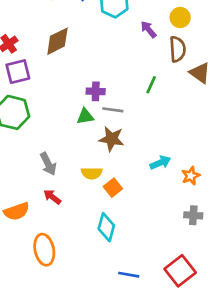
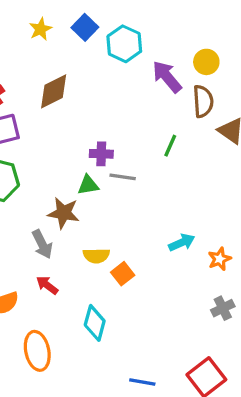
purple arrow: (148, 29) -> (167, 77), size x1.5
brown star: (112, 139) -> (64, 213), moved
gray cross: (193, 215) -> (223, 308), turned -30
cyan diamond: (106, 227) -> (95, 323), moved

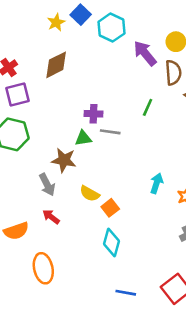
yellow star: (41, 29) -> (56, 22), moved
cyan arrow: (182, 243) -> (157, 183), turned -48
yellow semicircle: (96, 256) -> (90, 194), turned 30
cyan diamond: (95, 323) -> (112, 243), moved

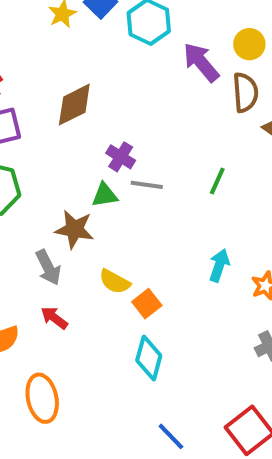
brown diamond: (56, 65) -> (74, 105), moved
green line: (148, 107) -> (217, 181), moved
purple cross: (93, 114) -> (121, 157), turned 30
blue line: (126, 293) -> (171, 436), turned 36

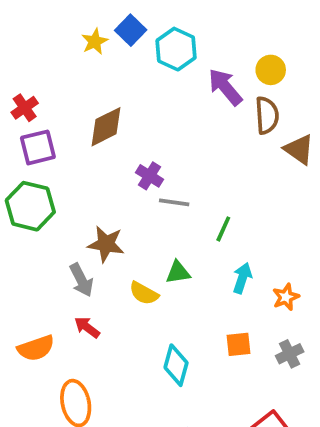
green line: (217, 181) -> (223, 229), moved
green triangle: (105, 195) -> (178, 272), moved
orange square: (147, 304) -> (238, 344), moved, turned 32

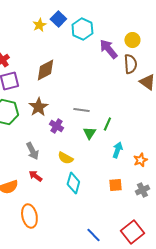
purple cross: (150, 176) -> (56, 126), moved
brown star: (106, 244) -> (38, 107), moved, turned 30
green triangle: (178, 272) -> (89, 133), moved, turned -48
cyan diamond: (176, 365) -> (73, 183), moved

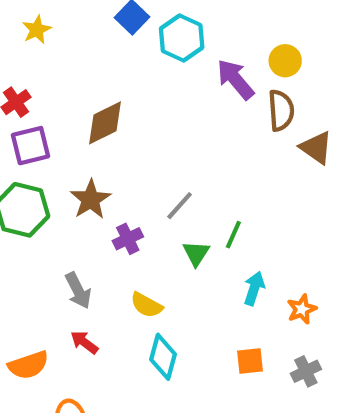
yellow star: (39, 25) -> (37, 30), moved
gray line: (81, 110) -> (180, 206), turned -56
purple cross: (56, 126) -> (128, 239), turned 32

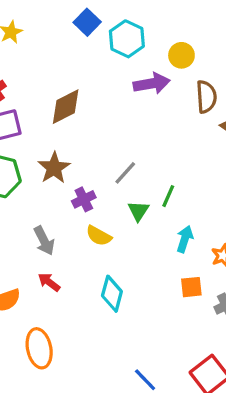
yellow circle: (285, 61) -> (181, 55), moved
purple arrow: (235, 79) -> (152, 83), moved, turned 120
yellow semicircle: (146, 305) -> (99, 236), moved
orange square: (250, 361) -> (191, 287), moved

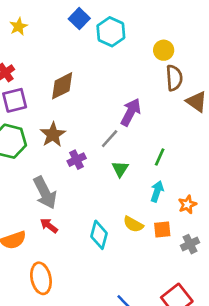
yellow circle: (181, 55) -> (164, 50), moved
purple arrow: (152, 83) -> (131, 112), moved, turned -52
green line: (168, 196) -> (160, 157), moved
yellow semicircle: (99, 236) -> (133, 224), moved
gray arrow: (44, 241) -> (45, 193), size x1.4

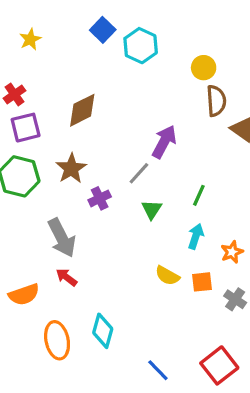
cyan diamond: (99, 235) -> (103, 331), moved
gray cross: (190, 244) -> (235, 299), turned -30

